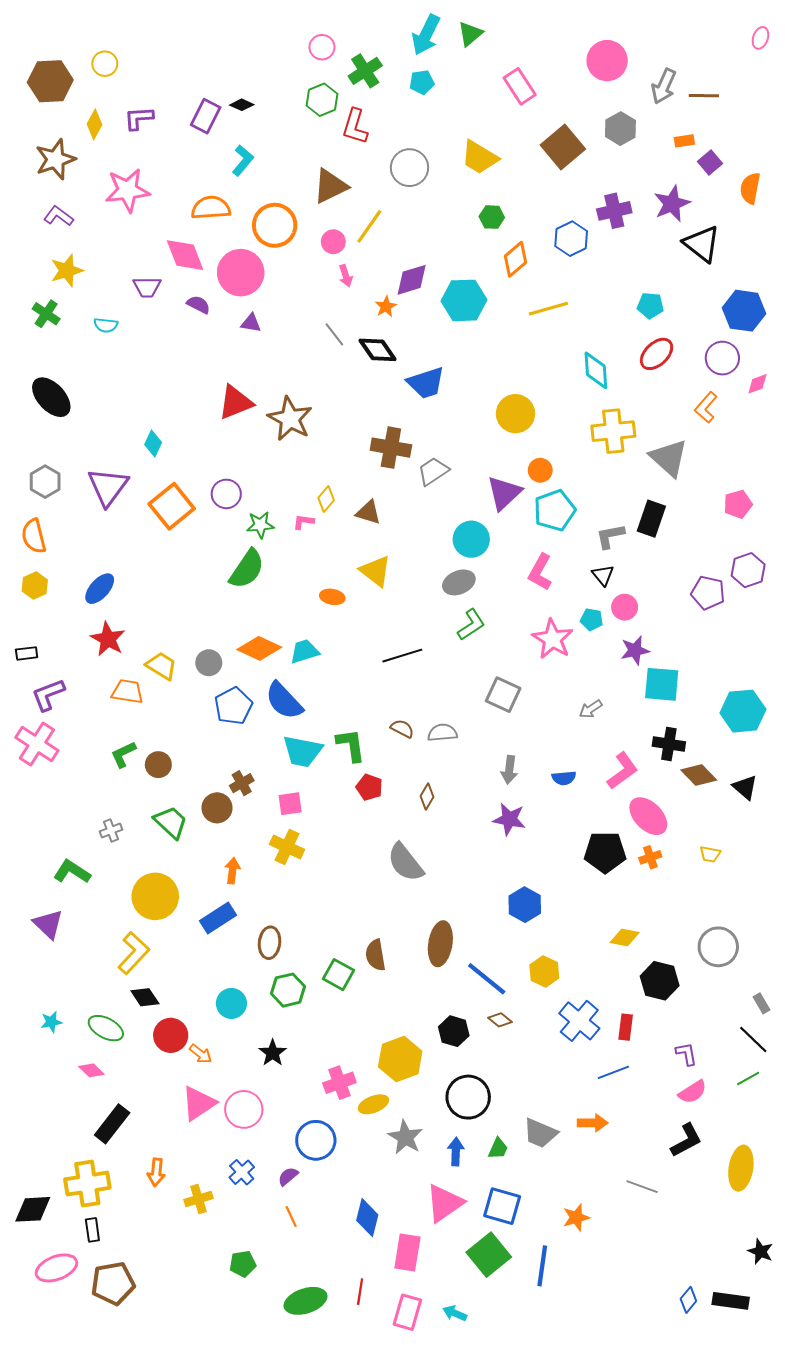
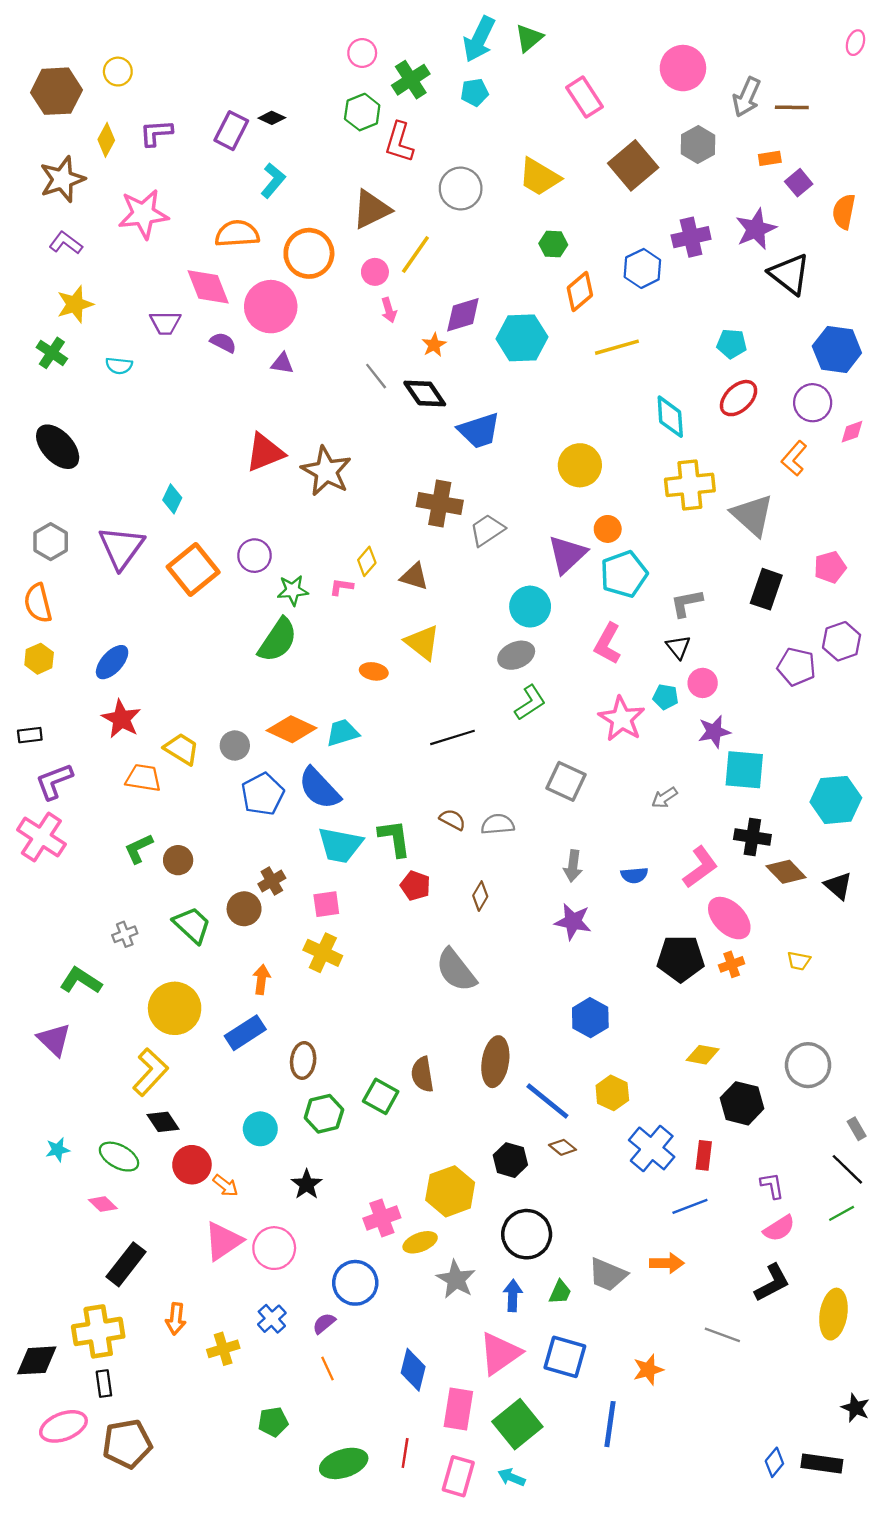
black rectangle: (651, 519) -> (766, 589), moved
green square: (489, 1255) -> (517, 1424), moved

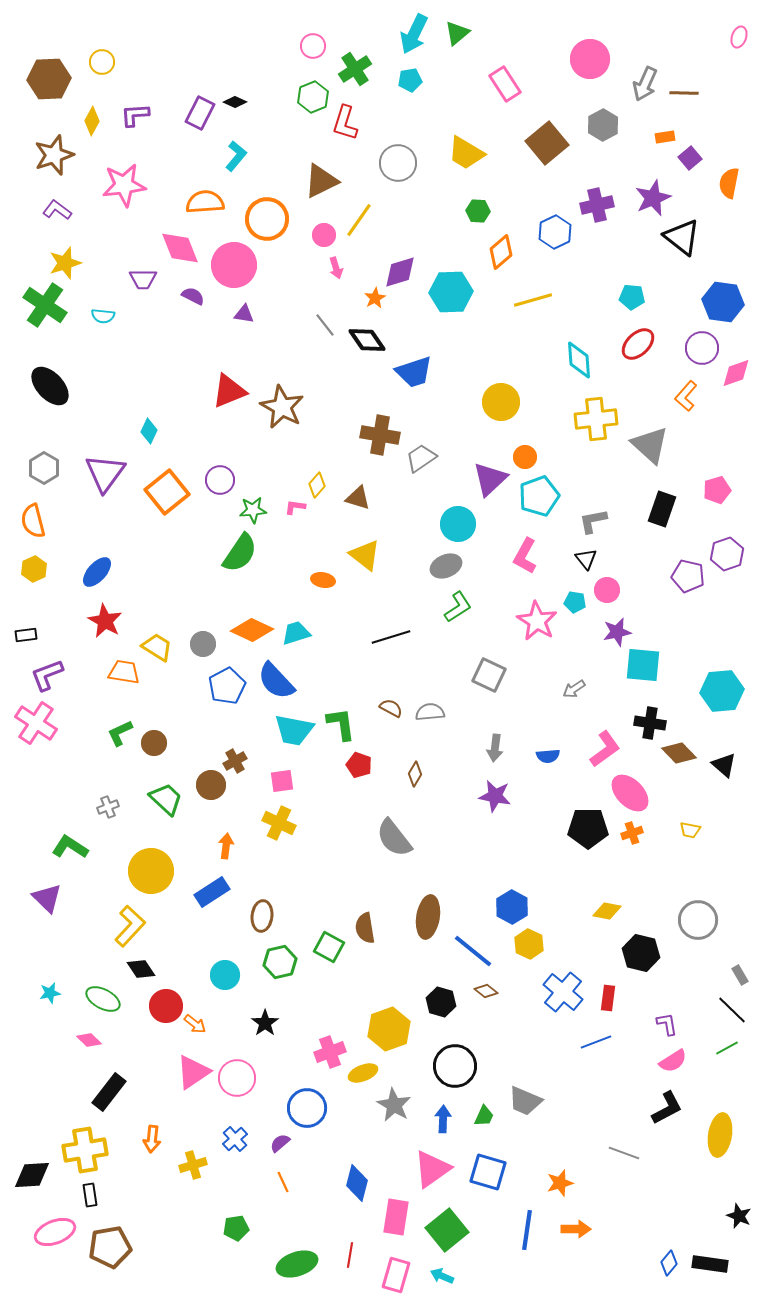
green cross: (52, 353) -> (45, 305), size x1.6
pink diamond: (852, 432) -> (736, 373), size x1.4
blue hexagon: (590, 1018) -> (512, 907), moved
orange arrow: (667, 1263) -> (576, 1229), moved

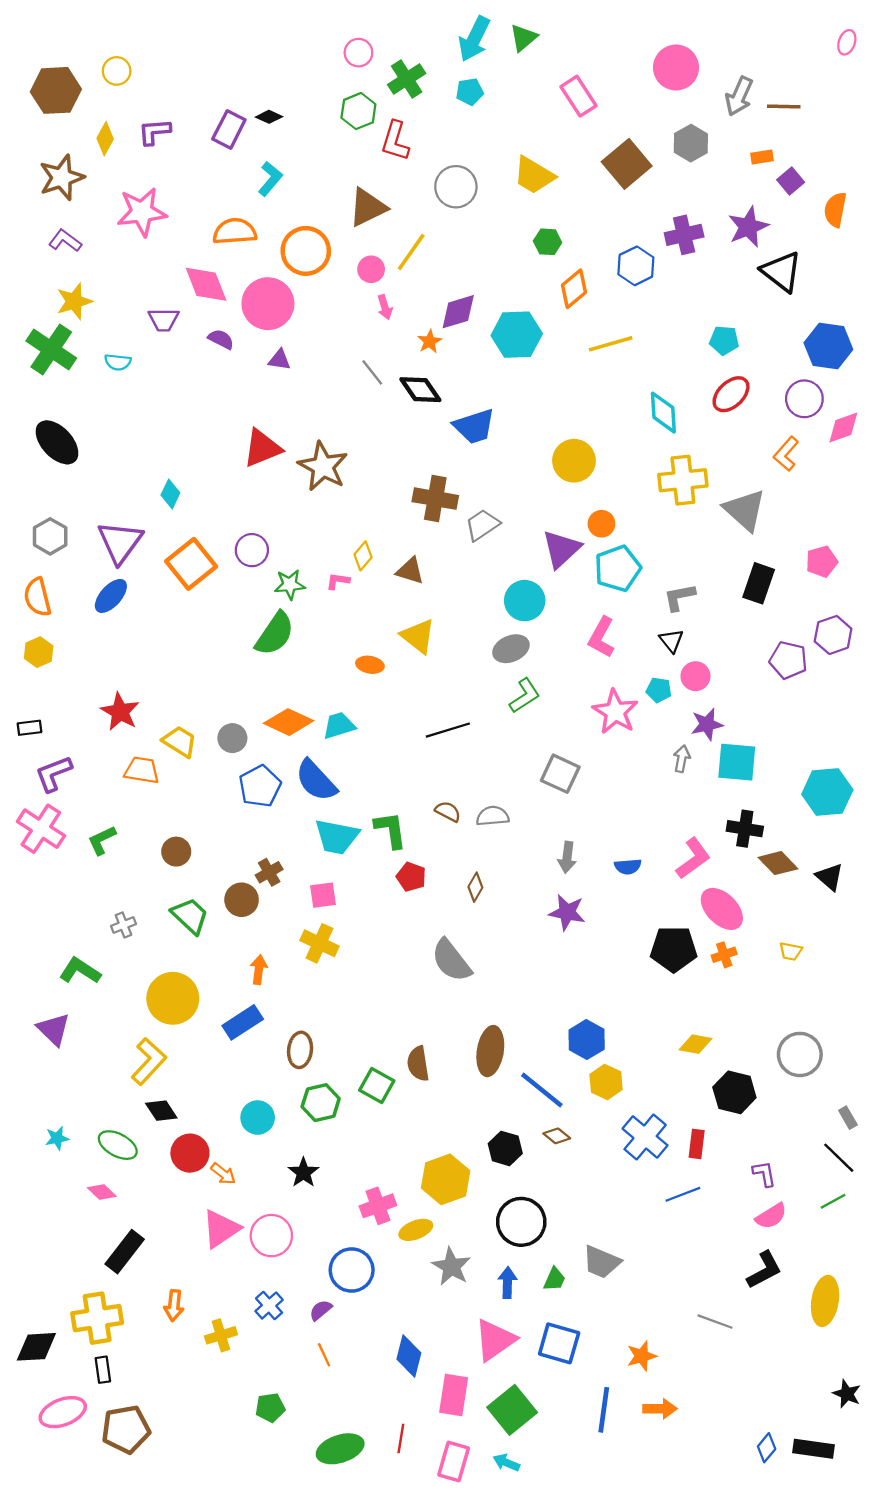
blue ellipse: (97, 572) -> (111, 596), moved
gray arrow: (574, 689) -> (682, 759), moved, turned 135
green L-shape: (120, 733) -> (102, 840), moved

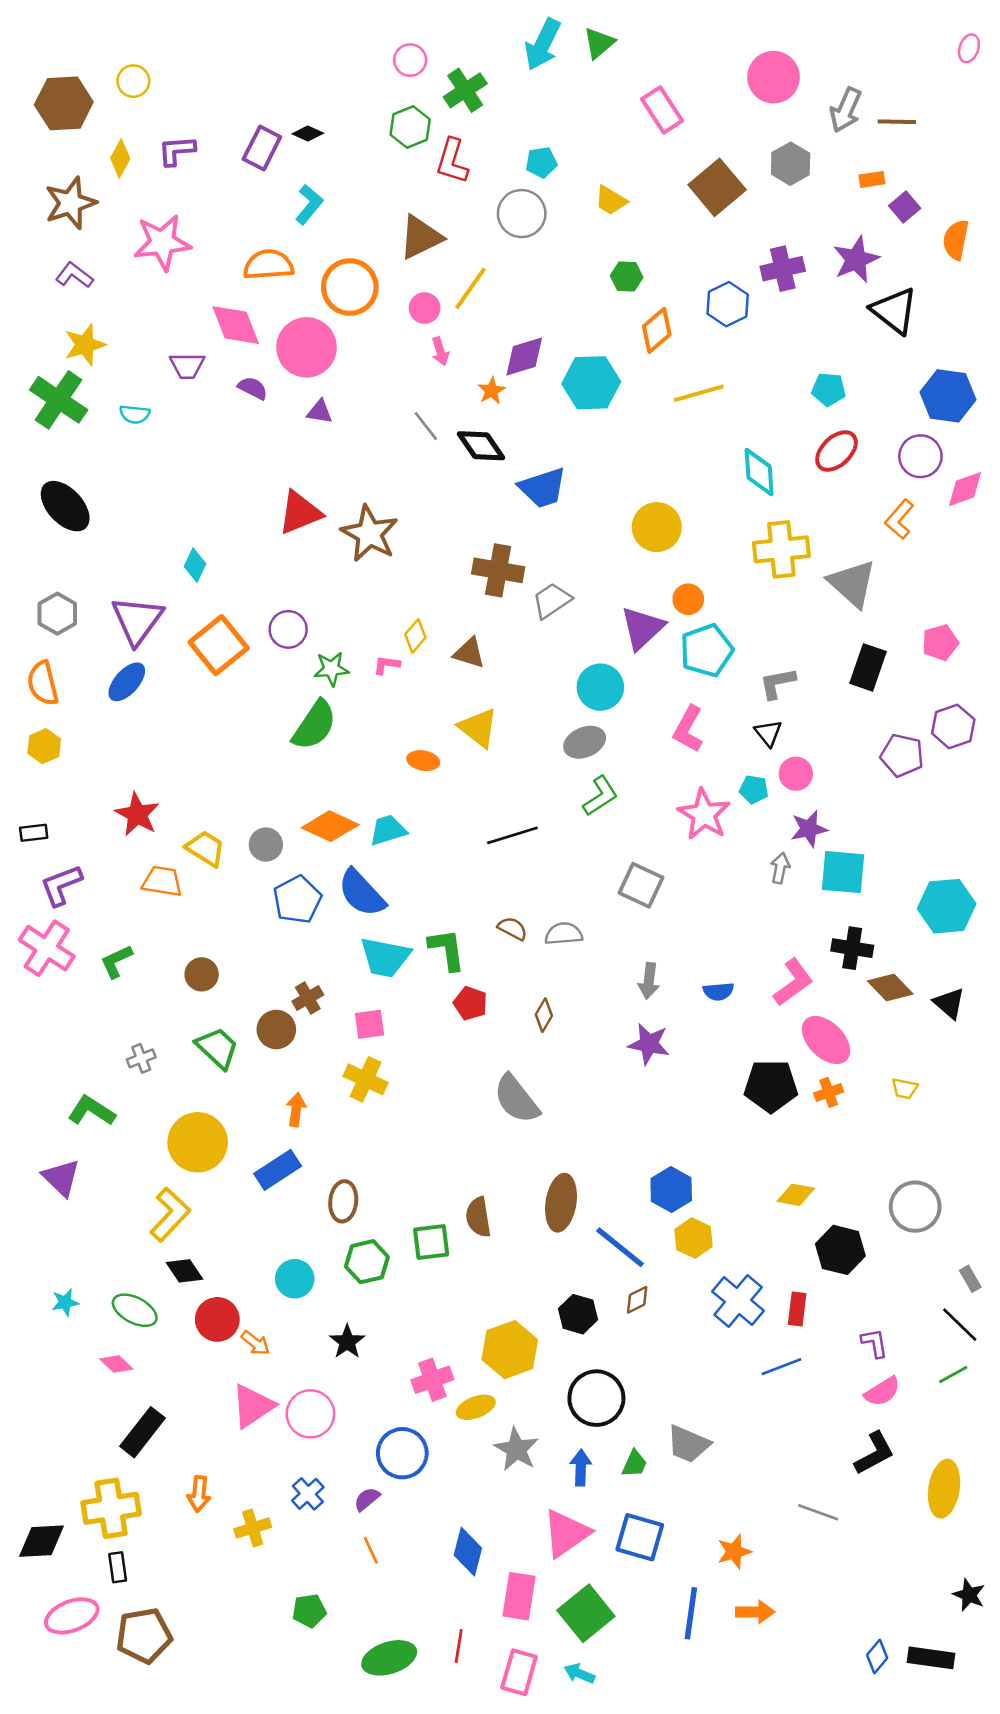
cyan pentagon: (470, 92) -> (541, 162), moved
yellow trapezoid: (534, 175) -> (611, 200), size x0.7
green square: (377, 1085) -> (431, 1242), turned -36
brown diamond: (557, 1136) -> (637, 1300), turned -65

